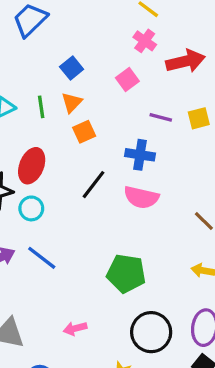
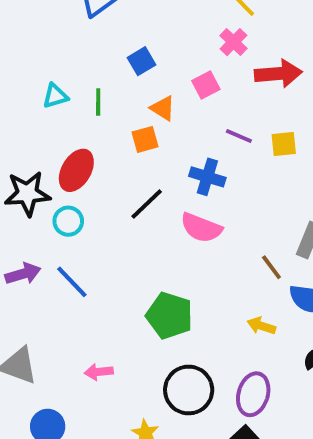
orange triangle: (72, 102) -> (163, 108), moved, turned -50

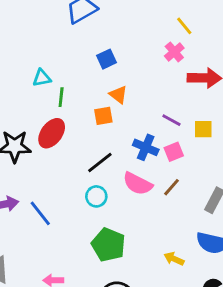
pink square: (206, 85) -> (174, 152), moved
green line: (98, 102) -> (61, 97), moved
cyan circle: (68, 221) -> (96, 196), moved
brown line: (271, 267) -> (171, 187), moved, turned 72

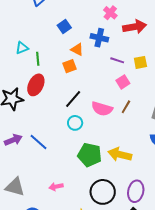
blue cross: (146, 147) -> (99, 38), moved
yellow arrow: (174, 259) -> (120, 154), moved, size x1.6

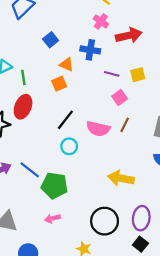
green pentagon: (90, 155) -> (54, 185), moved

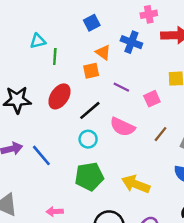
pink cross: (101, 21) -> (149, 14), turned 32
purple line: (112, 74) -> (121, 87), moved
red ellipse: (23, 107) -> (60, 96), moved
brown line: (125, 125) -> (160, 134), moved
green pentagon: (54, 185) -> (89, 176), moved, turned -30

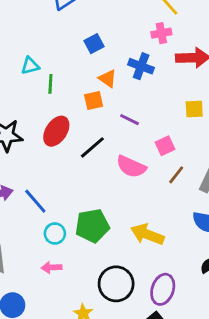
pink square: (152, 99) -> (165, 146), moved
cyan circle: (88, 139) -> (55, 234), moved

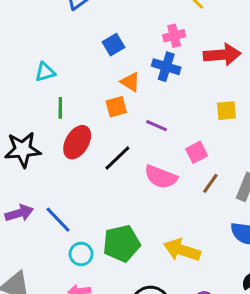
pink cross: (161, 33) -> (174, 36), moved
green line: (50, 84) -> (60, 108), moved

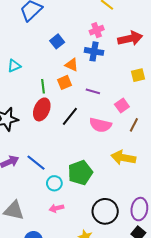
green line: (60, 108) -> (43, 86), moved
yellow arrow: (182, 250) -> (123, 158), moved

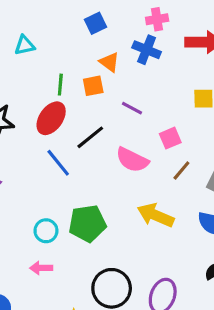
blue line: (36, 163) -> (58, 163), moved

